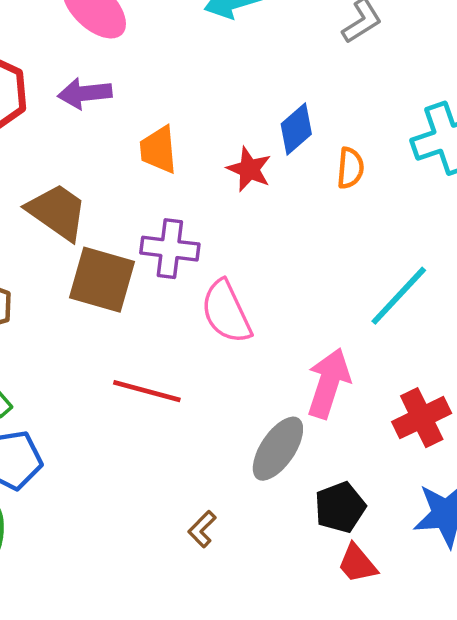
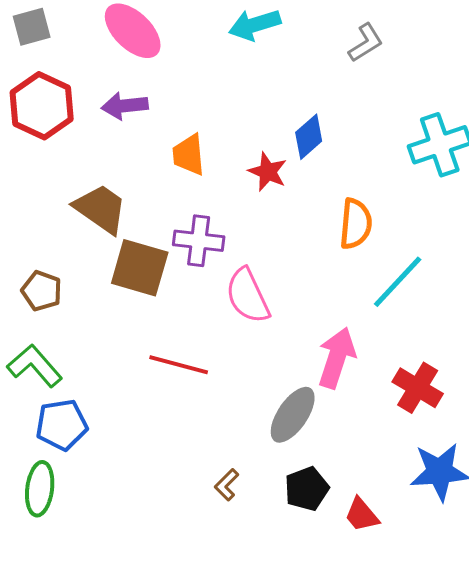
orange semicircle: (350, 168) -> (356, 224), moved, size x1.4
red cross: (422, 418) -> (418, 388), turned -33
black pentagon: (340, 507) -> (307, 489), moved

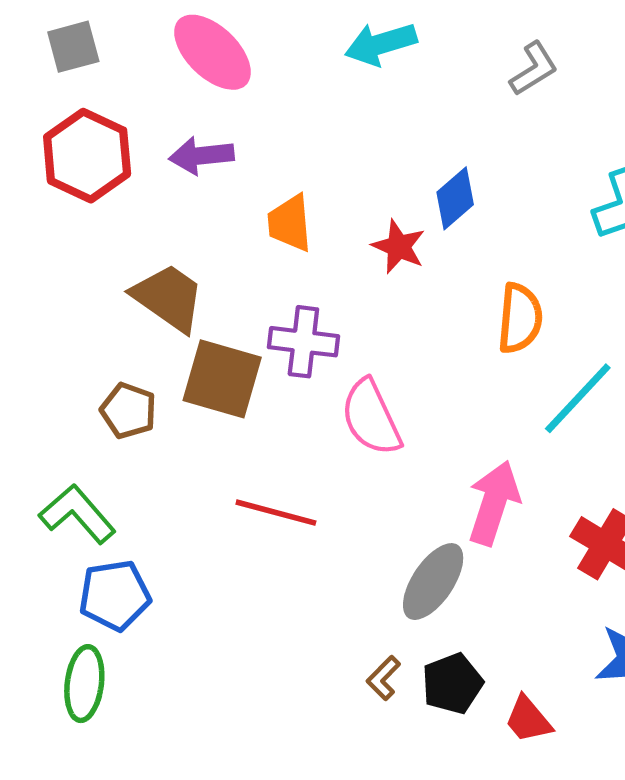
brown pentagon: (42, 291) -> (128, 411), moved
brown L-shape: (227, 485) -> (383, 678), moved

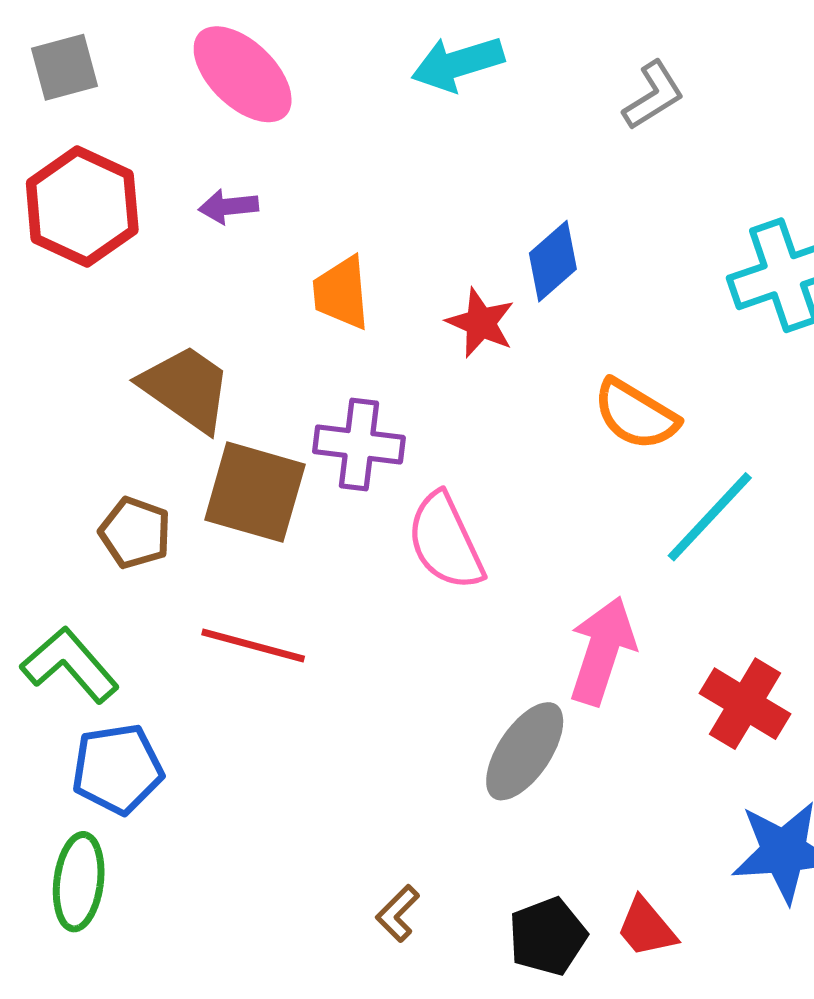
purple arrow: (201, 156) -> (228, 206), size x0.7
orange semicircle: (520, 318) -> (636, 415), turned 116
red line: (276, 513) -> (253, 645), moved
brown L-shape: (383, 678) -> (398, 913), moved
black pentagon: (452, 684) -> (548, 936), moved

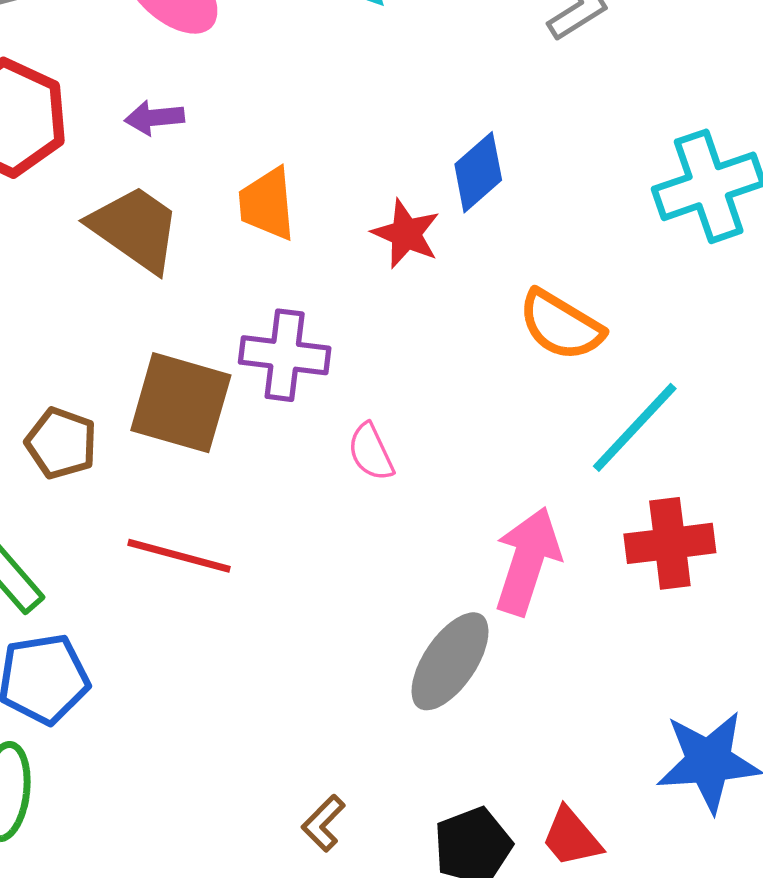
brown trapezoid: (186, 388) -> (135, 229), moved
pink semicircle: (445, 541) -> (371, 452), size x0.6
red cross: (745, 704) -> (670, 543), moved, turned -38

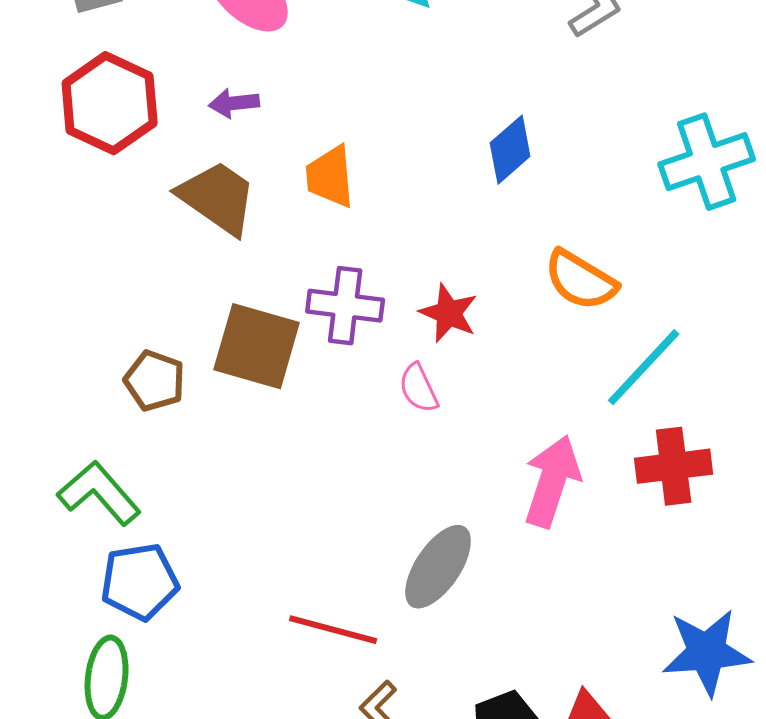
red star: (406, 234) -> (449, 313), moved
red line: (179, 556) -> (333, 630), moved
gray ellipse: (450, 661) -> (438, 567), moved

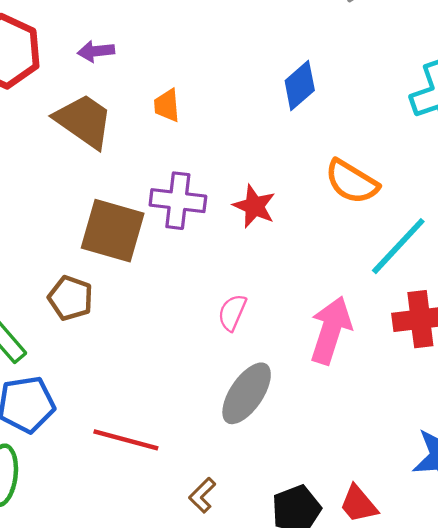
orange trapezoid: (330, 177) -> (167, 105), size x0.7
brown pentagon: (155, 381) -> (71, 298), moved
pink semicircle: (419, 388) -> (232, 312), moved, turned 48
red line: (333, 630) -> (126, 440), moved

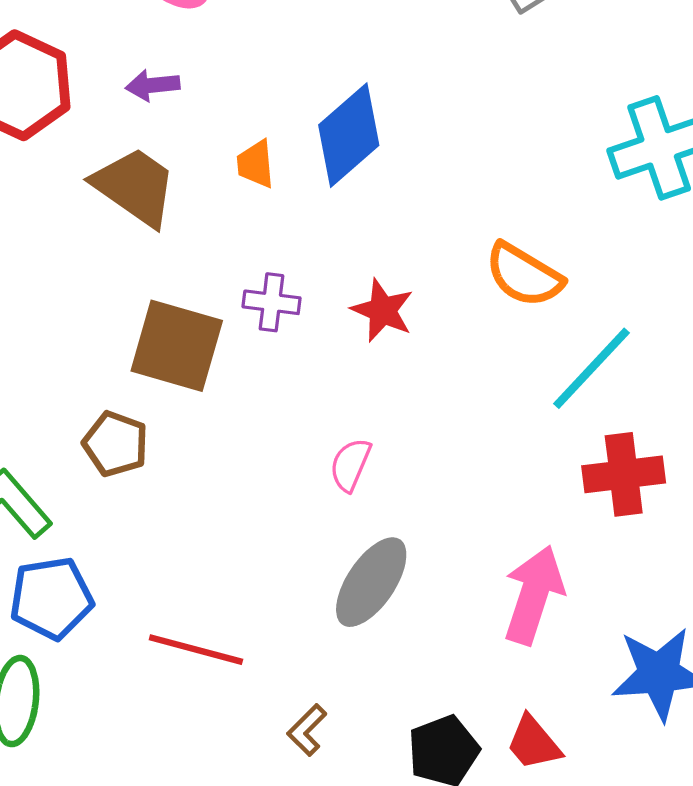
blue diamond: (300, 86) -> (349, 135), moved, size x1.4
purple cross: (178, 201) -> (272, 302), size x0.7
pink arrow: (331, 330) -> (534, 595), moved

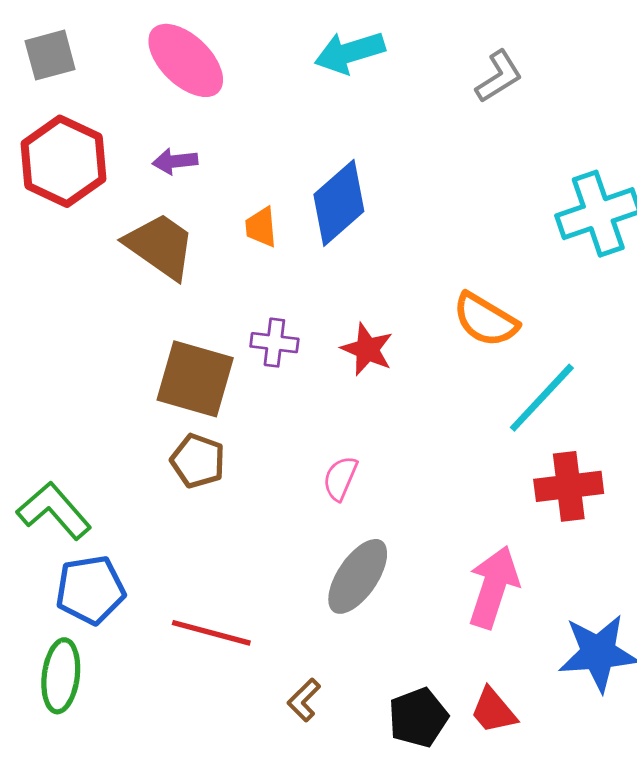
brown pentagon: (116, 444) -> (198, 461), moved

